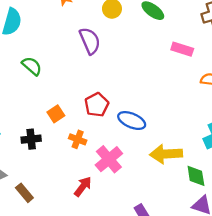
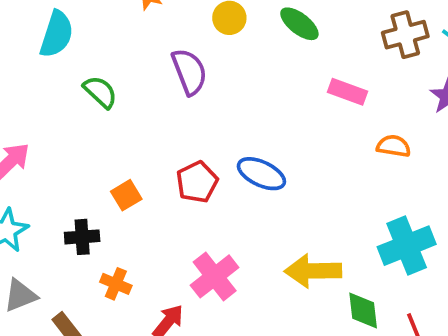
green semicircle: (32, 66) -> (100, 92), moved
blue ellipse: (132, 121) -> (261, 174), moved
orange cross: (78, 139) -> (116, 284), moved

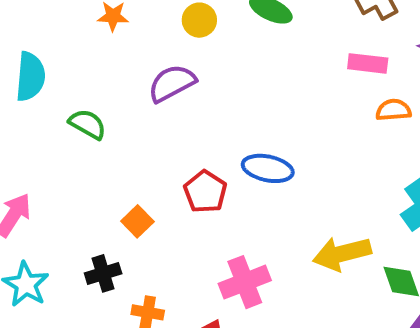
purple semicircle: (189, 72) -> (172, 83), turned -84
pink rectangle: (347, 92) -> (368, 63), moved
pink cross: (215, 276) -> (245, 282), turned 30

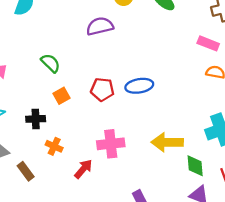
green semicircle: (88, 124) -> (51, 63), moved
blue ellipse: (268, 168) -> (139, 86), turned -36
red pentagon: (205, 192) -> (102, 89), turned 30

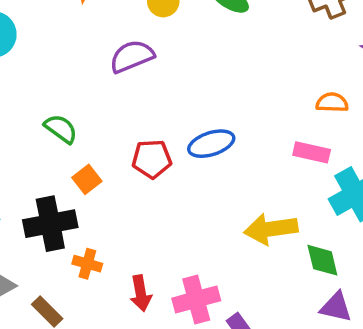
pink rectangle: (208, 43) -> (312, 152), moved
black cross: (36, 119) -> (50, 224), size x1.6
pink cross: (111, 144) -> (196, 299), moved
red arrow: (83, 169) -> (141, 293), turned 138

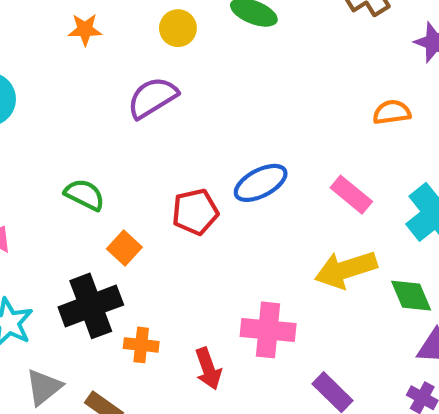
pink rectangle: (312, 152) -> (351, 195), moved, turned 36
pink cross: (196, 299) -> (268, 330), moved, turned 30

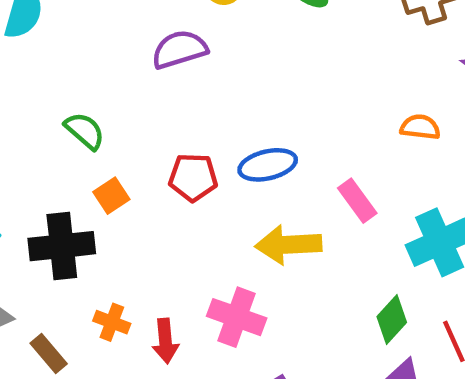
yellow arrow: (346, 270) -> (288, 245), moved
green diamond: (411, 296) -> (392, 320), turned 51
orange cross: (141, 345) -> (112, 322), moved

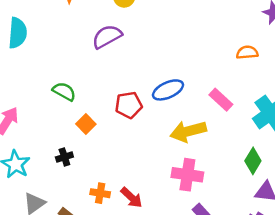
black cross: (62, 246) -> (64, 157), size x0.5
pink cross: (237, 317) -> (187, 175), moved
red arrow: (165, 341) -> (131, 198), turned -30

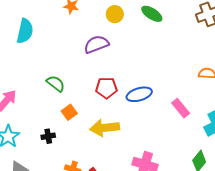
red pentagon: (129, 105) -> (106, 88), moved
yellow arrow: (188, 131) -> (105, 128), moved

